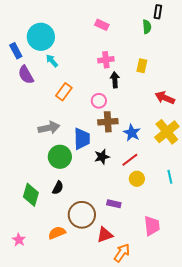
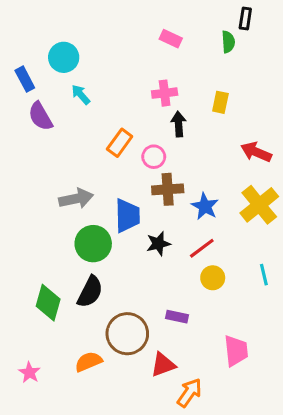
pink rectangle: (102, 25) -> (171, 39), moved
cyan circle: (41, 37) -> (64, 57), size x0.7
orange rectangle: (64, 92) -> (120, 143), moved
black semicircle: (58, 188) -> (90, 292), size x1.5

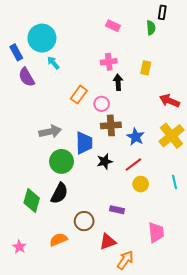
cyan circle: (64, 57) -> (42, 38), size x1.4
brown circle: (127, 334) -> (84, 221), size x0.7

